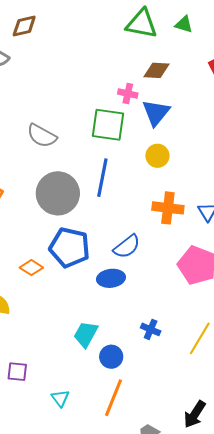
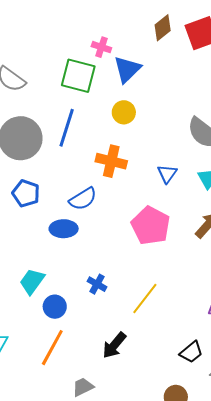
brown diamond: (157, 70) -> (163, 28), moved, turned -48
orange cross: (168, 208) -> (111, 161), moved
blue pentagon: (70, 247) -> (26, 193), size x0.7
black arrow: (195, 414) -> (114, 345), moved

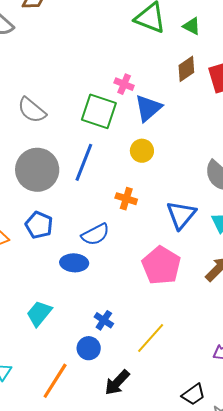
orange cross: (111, 161) -> (126, 199), size x0.7
blue triangle: (167, 174) -> (181, 215), size x1.5
blue circle: (55, 307) -> (89, 348), moved

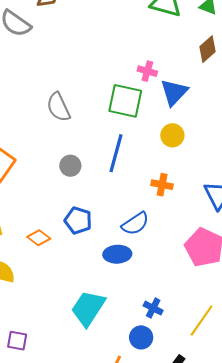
gray semicircle: (32, 110) -> (58, 107), turned 32
gray circle: (37, 170) -> (70, 166), size x0.5
cyan trapezoid: (39, 313) -> (88, 308), size x1.4

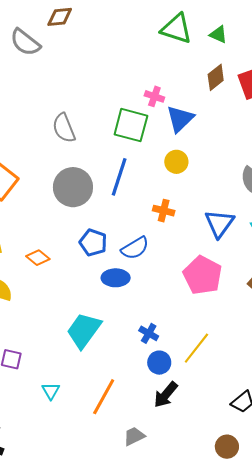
gray circle: (70, 166) -> (73, 187), size x1.8
blue pentagon: (78, 220) -> (93, 242), moved
blue circle: (141, 337) -> (159, 363), moved

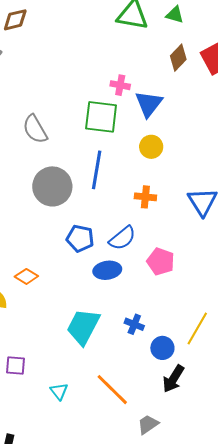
orange diamond: (38, 258) -> (26, 276), moved
pink pentagon: (203, 275) -> (161, 261), moved, size x0.7
blue cross: (149, 333) -> (134, 324), moved
orange line: (104, 397) -> (112, 390), turned -66

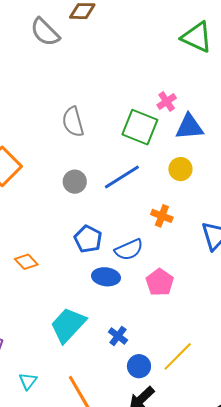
pink cross: (120, 85) -> (167, 101), turned 30
blue triangle: (149, 104) -> (189, 127), turned 32
blue line: (97, 170) -> (122, 177), turned 33
gray circle: (52, 186) -> (75, 182), size x0.6

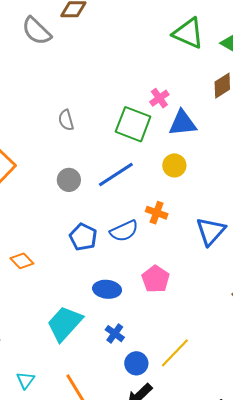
gray semicircle: (73, 122) -> (66, 120), size x0.7
blue semicircle: (129, 250) -> (124, 231), moved
blue ellipse: (106, 277) -> (107, 289), moved

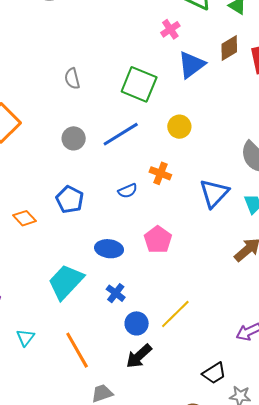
pink cross: (159, 98) -> (170, 29), moved
blue triangle: (183, 123) -> (191, 65), moved, turned -32
blue semicircle: (124, 231) -> (128, 191), size x0.7
blue pentagon: (83, 237) -> (70, 200), moved

